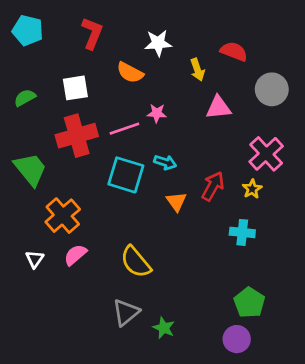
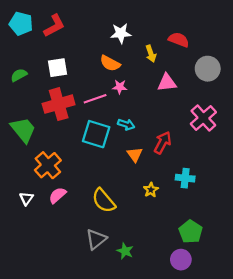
red L-shape: (92, 33) -> (54, 26), moved, turned 40
orange semicircle: (130, 72) -> (110, 63), moved
yellow star: (252, 189) -> (151, 190), moved

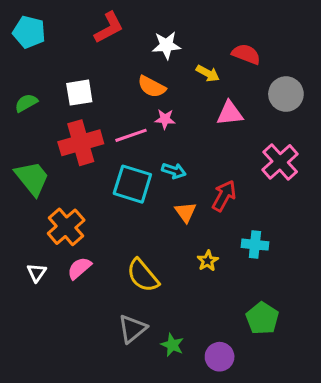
red L-shape: (54, 26) -> (109, 28), moved
yellow arrow: (151, 54) -> (208, 73), turned -42
purple circle: (181, 260) -> (220, 357), moved

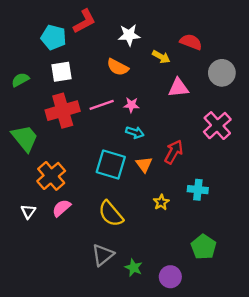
cyan pentagon: (29, 32) -> (53, 37), moved
pink star: (165, 119) -> (131, 105), moved
cyan square: (132, 184) -> (111, 164), moved

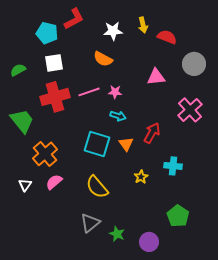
yellow arrow: (161, 57) -> (143, 25), moved, turned 49

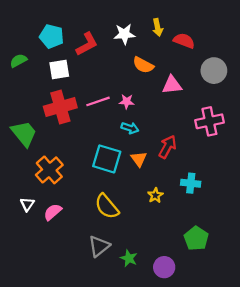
red L-shape: (74, 19) -> (87, 44), moved
orange semicircle: (103, 59) -> (143, 65), moved
green semicircle: (18, 70) -> (18, 61), moved
pink cross: (190, 110) -> (209, 121), turned 30
pink semicircle: (54, 182) -> (53, 212), moved

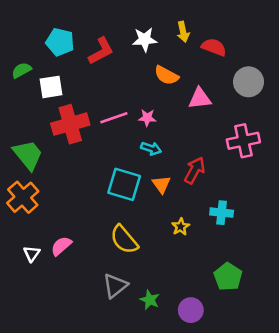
white square: (59, 69) -> (51, 87), moved
orange cross: (49, 170) -> (23, 197), moved
white triangle: (27, 204) -> (32, 254), moved

